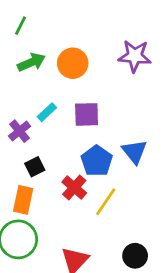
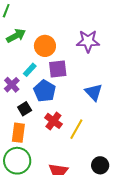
purple star: (135, 56) -> (88, 41), moved
orange circle: (73, 63) -> (45, 46), moved
blue pentagon: (97, 161) -> (45, 91), moved

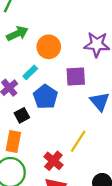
purple square: (58, 69) -> (76, 76), moved
red cross: (53, 121) -> (53, 161), moved

